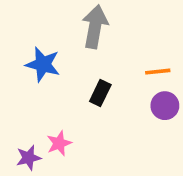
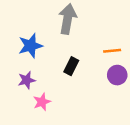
blue star: (43, 64) -> (30, 46), turned -30
purple star: (29, 158) -> (27, 80), moved

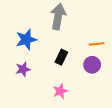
purple circle: (117, 75) -> (92, 65), moved
pink star: (42, 102) -> (60, 91), moved

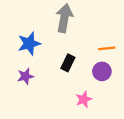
pink star: (60, 91) -> (84, 99), moved

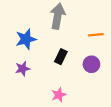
orange line: (107, 48) -> (96, 35), moved
pink star: (84, 99) -> (59, 95), moved

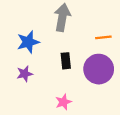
black rectangle: (61, 57) -> (66, 61), turned -32
purple circle: (91, 64) -> (99, 69), size x1.6

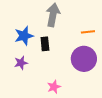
black rectangle: (66, 61) -> (45, 44), moved

